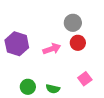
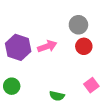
pink arrow: (52, 49) -> (47, 46), moved
green circle: (28, 87) -> (12, 86), moved

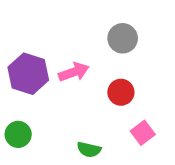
red circle: (84, 46) -> (121, 92), moved

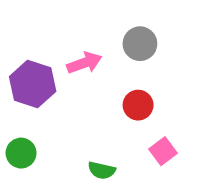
pink arrow: (74, 72) -> (84, 63), moved

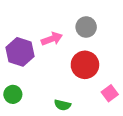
red circle: (138, 105) -> (85, 65), size x1.5
pink square: (163, 151) -> (110, 93), moved

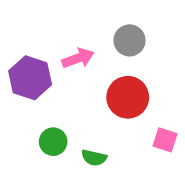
pink square: (110, 93) -> (165, 140), turned -35
green circle: (13, 94) -> (53, 142), moved

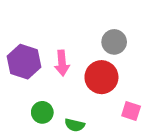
gray circle: (130, 40) -> (114, 42), moved
pink arrow: (78, 58) -> (62, 63), moved, turned 105

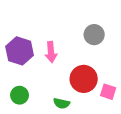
red circle: (101, 77) -> (84, 79), moved
green circle: (42, 112) -> (20, 95), moved

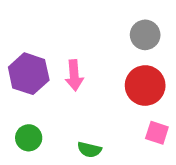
gray circle: (94, 35) -> (145, 35), moved
red circle: (84, 79) -> (145, 86), moved

